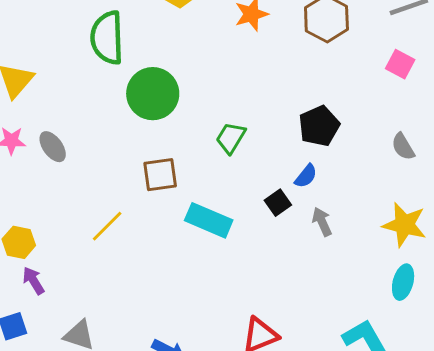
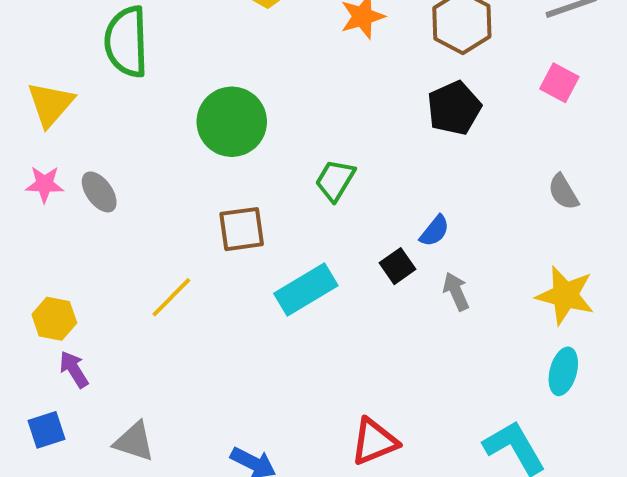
green semicircle: (107, 38) -> (126, 42), moved
black pentagon: (319, 126) -> (454, 108), moved
cyan rectangle: (209, 220) -> (306, 289), turned -54

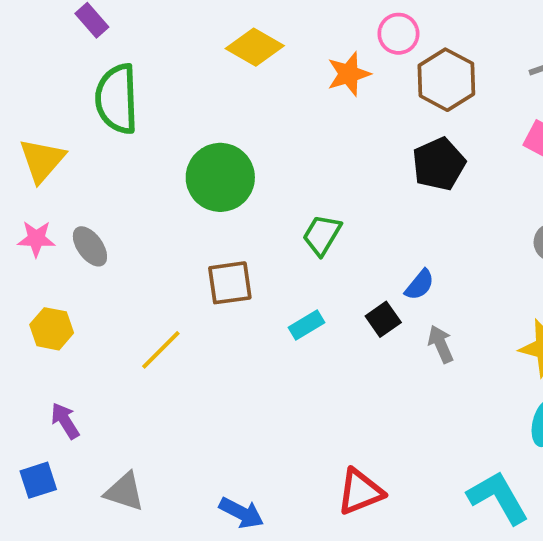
cyan rectangle: (306, 289) -> (307, 325), moved, size x0.6
yellow hexagon: (54, 319) -> (52, 329), moved

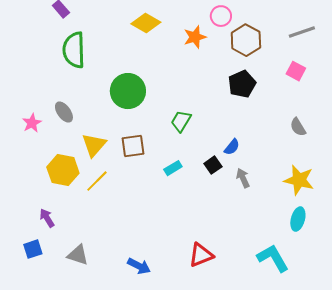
yellow triangle: (42, 160) -> (94, 145), moved
pink star: (36, 239) -> (32, 123), turned -30
gray ellipse: (90, 246) -> (64, 112), moved
yellow hexagon: (52, 329) -> (63, 170), moved, size x1.4

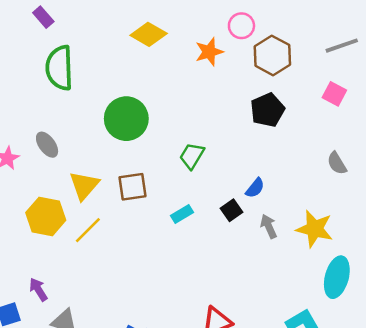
yellow star: (299, 180) -> (315, 229), moved
purple arrow: (47, 218) -> (38, 290), moved
cyan ellipse: (298, 219) -> (337, 277), size x1.4

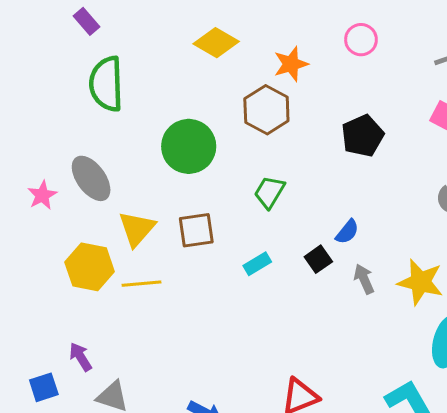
pink circle: (241, 26) -> (361, 40), moved
brown hexagon: (272, 55) -> (266, 110), moved
gray ellipse: (47, 145) -> (91, 178), size x1.4
yellow line: (88, 230) -> (141, 284), turned 40

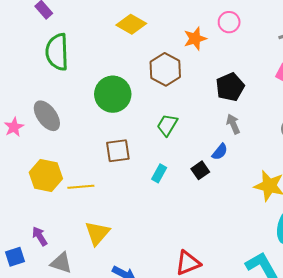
orange star: (291, 64) -> (195, 39), moved
yellow triangle: (137, 229) -> (97, 233), moved
cyan rectangle: (257, 264) -> (159, 173), turned -30
gray arrow: (364, 279) -> (233, 124), moved

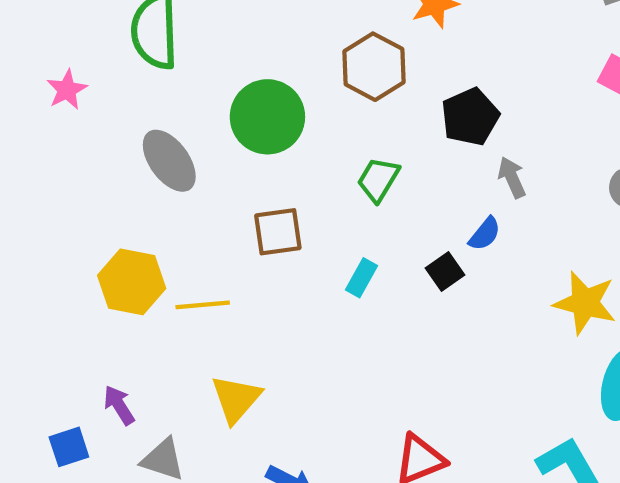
black pentagon: (230, 87) -> (470, 117), moved
gray ellipse: (47, 116) -> (169, 161), moved
pink star: (14, 127) -> (67, 90), moved

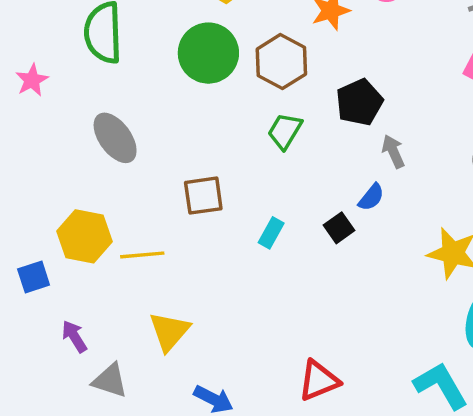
green circle: (267, 117) -> (208, 53), moved
green trapezoid: (378, 180) -> (285, 131), moved
blue square: (69, 447) -> (34, 277), moved

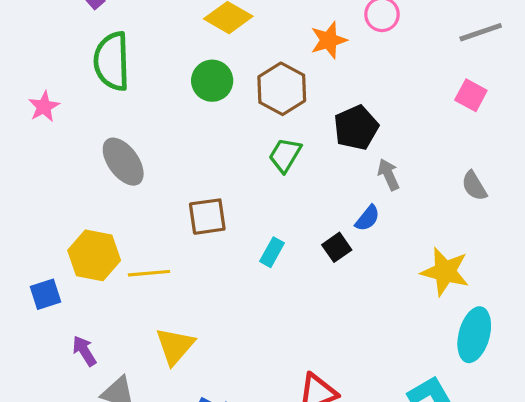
green circle: (208, 53) -> (212, 81), size x0.7

